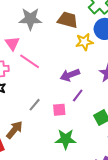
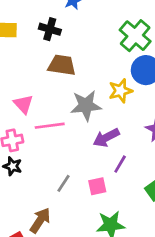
gray star: (30, 19) -> (86, 106), moved
brown trapezoid: (68, 20) -> (62, 65), moved
pink line: (30, 61) -> (50, 126), turned -35

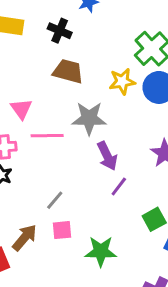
yellow star: (120, 91) -> (122, 82), moved
purple arrow: (106, 138) -> (107, 156), turned -95
pink square: (97, 186) -> (62, 230), moved

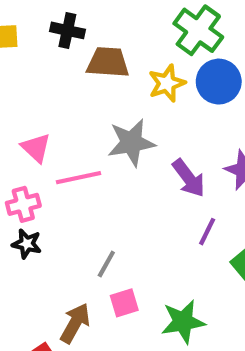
brown trapezoid: (68, 71) -> (108, 62), moved
purple arrow: (107, 156) -> (189, 178), moved
purple line: (119, 186) -> (207, 232), moved

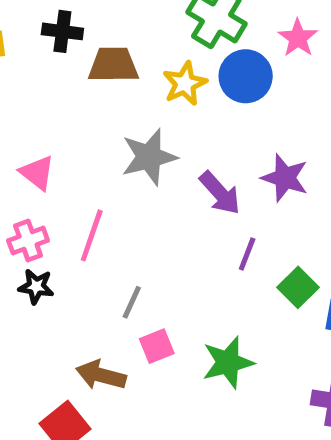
pink line: (79, 178) -> (92, 235), moved, turned -54
brown arrow: (75, 323) -> (101, 375), turned -99

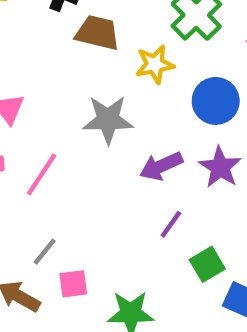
blue circle: (246, 76) -> (216, 101), moved
purple arrow: (220, 193) -> (161, 166), turned 93
gray line: (132, 302) -> (45, 252), moved

